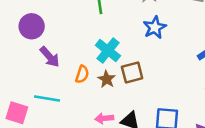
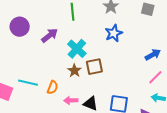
purple arrow: (50, 57) -> (50, 35), moved, turned -90
orange semicircle: (82, 74) -> (53, 87), moved

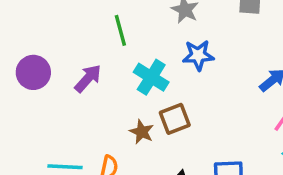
blue star: (114, 33) -> (198, 55), turned 30
cyan cross: (77, 49) -> (151, 77), moved

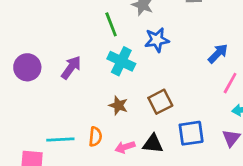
green line: (120, 30) -> (111, 24), moved
brown square: (175, 119) -> (160, 102), moved

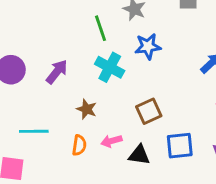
brown star: (118, 105) -> (87, 109), moved
cyan line: (60, 140) -> (34, 131), moved
pink arrow: (125, 147) -> (111, 141), moved

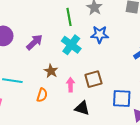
pink arrow: (111, 141) -> (70, 85), moved, turned 96
blue square: (180, 146) -> (122, 99), moved

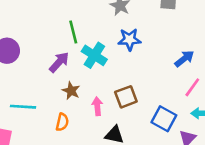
green line: (69, 17) -> (73, 32), moved
purple arrow: (34, 42) -> (59, 62), moved
blue square: (122, 99) -> (164, 119), turned 30

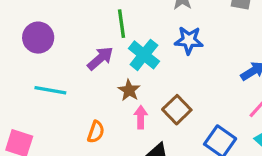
brown star: (71, 91) -> (129, 90), moved
brown square: (126, 97) -> (177, 110), turned -30
cyan line: (23, 107) -> (50, 90), moved

